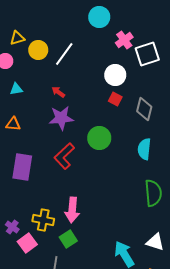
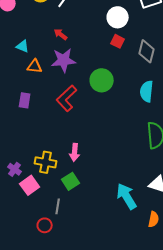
cyan triangle: (16, 89) -> (23, 46), moved, turned 32
orange triangle: (13, 124) -> (35, 66), moved
purple rectangle: (22, 167) -> (25, 100), moved, size x0.6
pink arrow: (72, 210) -> (75, 152), size x0.7

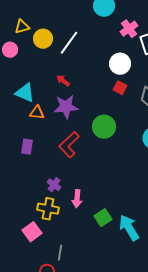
cyan triangle: (23, 46) -> (25, 93), size x1.5
purple cross: (15, 169) -> (54, 185), moved
green square: (71, 181) -> (103, 218), moved
cyan arrow: (127, 196) -> (129, 228), moved

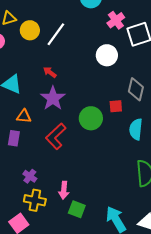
red square: (120, 88) -> (116, 106), moved, turned -32
purple star: (66, 107) -> (53, 98), turned -30
orange triangle: (37, 113) -> (24, 116), moved
purple cross: (54, 185) -> (30, 176), moved
green square: (103, 218) -> (77, 209), moved, turned -36

